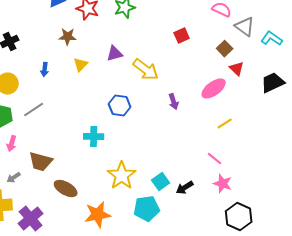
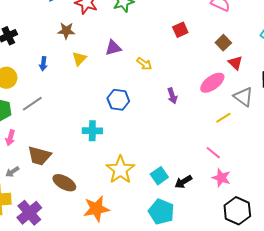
gray triangle: (245, 27) -> (243, 97), moved
yellow arrow: (146, 70) -> (144, 64), size x0.6
cyan pentagon: (147, 209) -> (161, 212), moved, turned 30

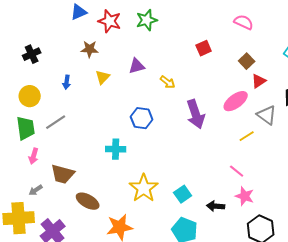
red triangle: (235, 63) -> (259, 81), turned 42
purple arrow: (172, 96) -> (196, 114), size x1.8
black arrow: (183, 182) -> (216, 206), moved, turned 36

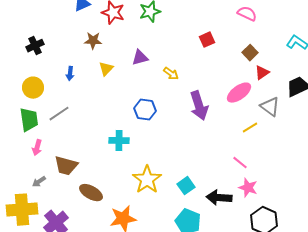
black arrow: (216, 206) -> (219, 198), size x1.4

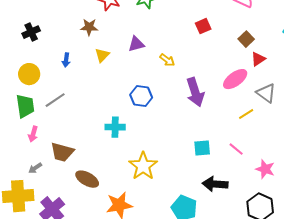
cyan square: (186, 186) -> (202, 148), moved, turned 30
pink star: (248, 188) -> (265, 169), moved

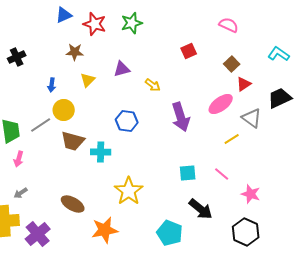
yellow circle: (29, 74) -> (64, 110), moved
brown trapezoid: (62, 152) -> (73, 141), moved
black arrow: (215, 184) -> (201, 209), turned -145

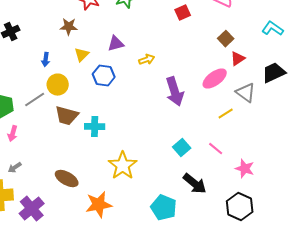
red square: (189, 51) -> (183, 13), moved
yellow arrow: (153, 85) -> (147, 60), turned -56
blue hexagon: (127, 121) -> (104, 76), moved
cyan square: (188, 173) -> (182, 148), turned -36

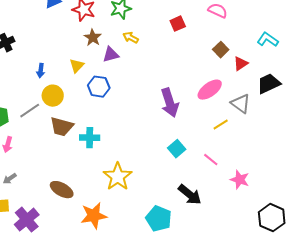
brown star: (69, 27) -> (93, 38), moved, turned 30
red triangle: (238, 59) -> (241, 64), moved
yellow arrow: (147, 60) -> (131, 38), moved, turned -133
cyan square: (182, 148) -> (177, 149), moved
black hexagon: (240, 207) -> (272, 218), moved

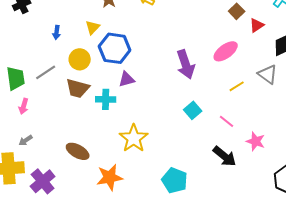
purple triangle: (111, 55) -> (127, 79), moved
blue hexagon: (99, 87) -> (115, 48), size x1.4
yellow circle: (53, 96) -> (80, 59), moved
gray triangle: (241, 104) -> (268, 74), moved
black arrow: (190, 195) -> (225, 156), moved

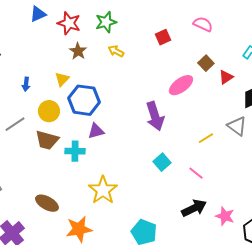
pink ellipse: (226, 51) -> (181, 85), moved
pink star: (256, 141) -> (225, 216), moved
black arrow: (225, 156) -> (194, 208), turned -65

